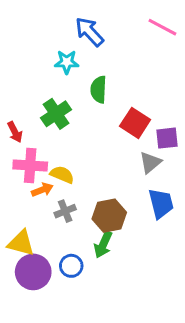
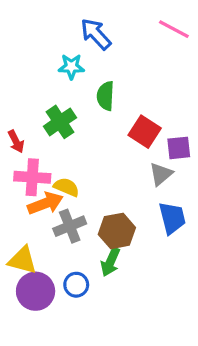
orange arrow: (42, 190) -> (45, 203), size x1.5
gray cross: (65, 211) -> (70, 226), size x1.4

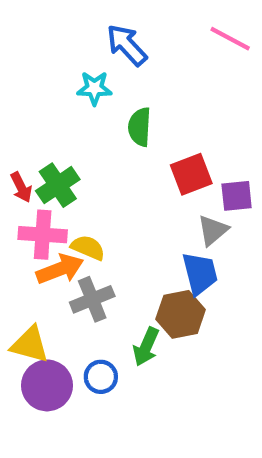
green cross: (60, 122) -> (58, 185), moved
red square: (145, 132) -> (191, 174), turned 36
blue trapezoid: (172, 218) -> (200, 273), moved
brown hexagon: (117, 231) -> (181, 314), moved

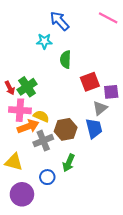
brown hexagon: (181, 314) -> (66, 129), moved
purple circle: (47, 385) -> (22, 194), moved

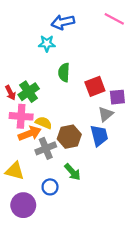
blue arrow: (59, 21) -> (63, 22), turned -60
green semicircle: (66, 59) -> (64, 72), moved
green arrow: (69, 163) -> (72, 172), turned -66

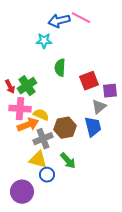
pink line: (114, 19) -> (81, 18), moved
yellow triangle: (15, 171) -> (38, 160), moved

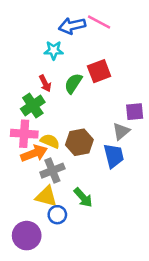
green semicircle: (60, 68) -> (73, 83), turned 30
red square: (89, 81) -> (99, 71), moved
red arrow: (10, 87) -> (45, 83), moved
brown hexagon: (65, 128) -> (79, 142), moved

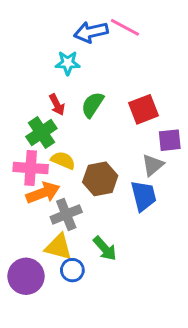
red square: (99, 71) -> (143, 109), moved
yellow semicircle: (50, 141) -> (63, 160), moved
purple circle: (27, 236) -> (26, 276), moved

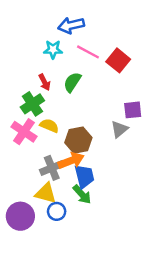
pink line: (125, 27) -> (88, 52), moved
red square: (143, 109) -> (118, 60), moved, turned -30
pink cross: (31, 168) -> (24, 132), turned 30
orange arrow: (43, 193) -> (71, 161), moved
blue trapezoid: (143, 196) -> (84, 176), moved

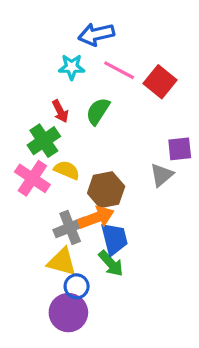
purple circle: (20, 216) -> (68, 313), moved

